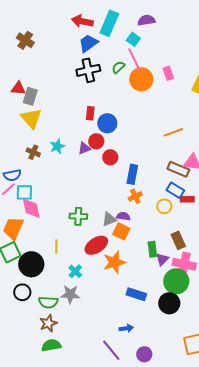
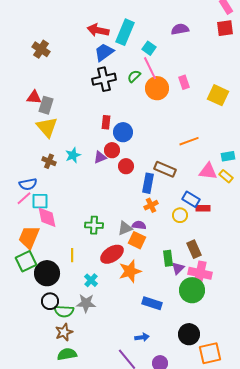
purple semicircle: (146, 20) -> (180, 29), moved
brown rectangle: (178, 169) -> (165, 169), moved
black circle: (22, 292) -> (50, 301), moved
black circle: (169, 303) -> (189, 334), moved

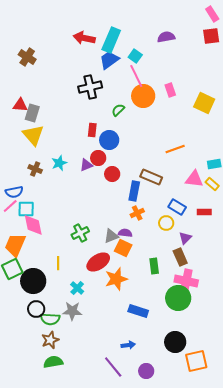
blue trapezoid: (104, 52) -> (109, 60), moved
green semicircle: (134, 76) -> (118, 110), moved
red rectangle: (203, 208) -> (204, 212), moved
green cross: (94, 225) -> (80, 233), turned -30
purple triangle: (178, 268) -> (185, 238), moved

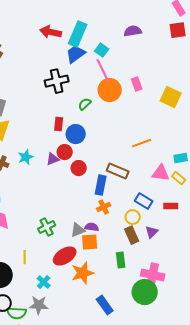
orange square: (123, 248) -> (90, 242), turned -30
brown rectangle: (180, 257) -> (132, 235), moved
blue rectangle: (138, 311) -> (105, 305), turned 36

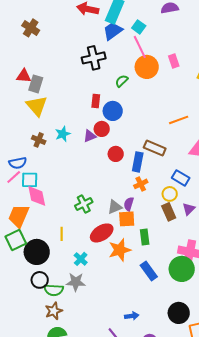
red circle: (79, 168) -> (116, 154), moved
purple semicircle: (92, 227) -> (129, 204), turned -80
green rectangle: (121, 260) -> (145, 237), moved
blue rectangle: (105, 305) -> (149, 271), moved

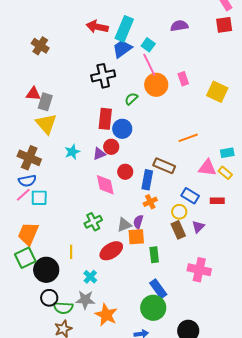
red rectangle: (96, 101) -> (105, 119), size x1.5
brown cross: (39, 140) -> (29, 158), moved, size x1.6
pink diamond: (37, 196) -> (105, 185), moved
orange star: (120, 250) -> (106, 315), moved, turned -30
green circle: (182, 269) -> (153, 308), moved

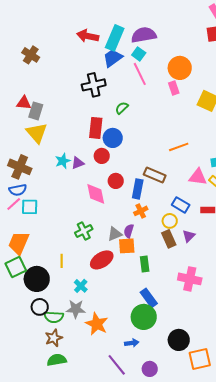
purple semicircle: (179, 26) -> (144, 35), moved, size x1.4
orange circle: (156, 85) -> (180, 68), moved
purple triangle: (99, 154) -> (78, 163), moved

